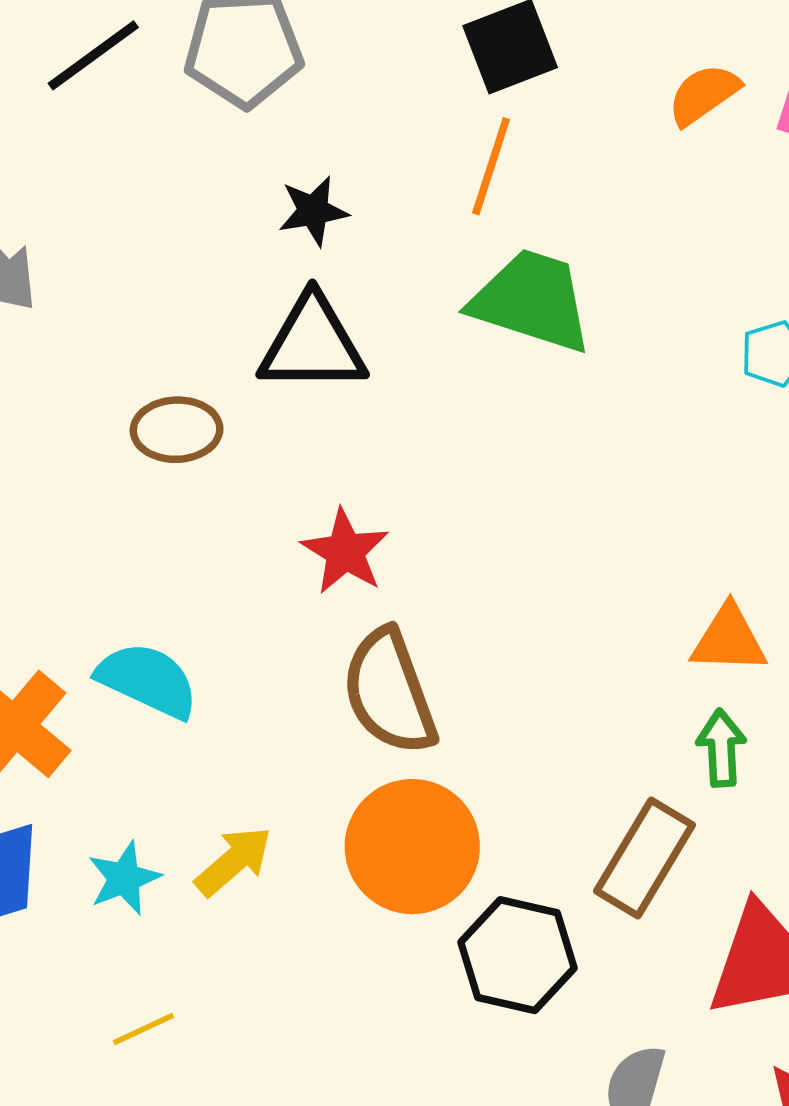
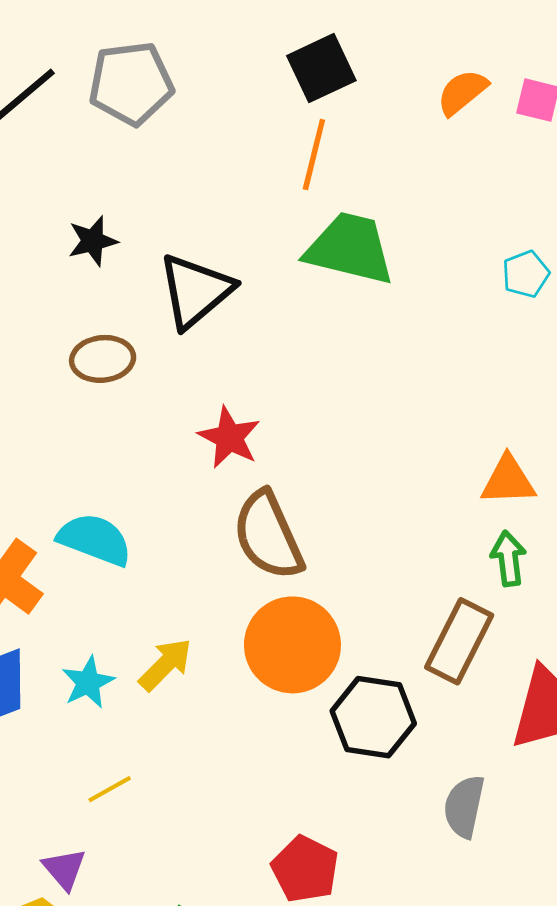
black star: (313, 211) -> (93, 241), moved
black triangle: (313, 344) -> (195, 291), turned -36

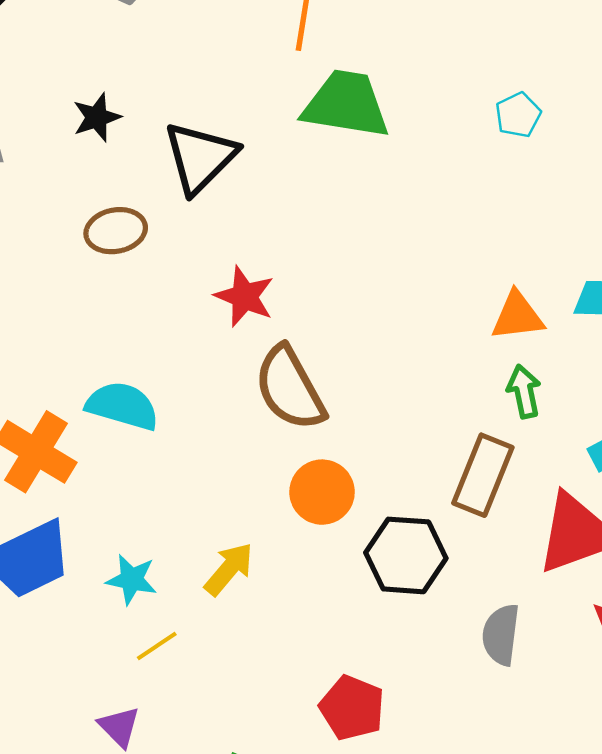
orange circle: (292, 645) -> (322, 492), size x0.7
yellow arrow: (165, 665) -> (229, 569), moved
cyan star: (88, 682) -> (132, 579), moved, turned -30

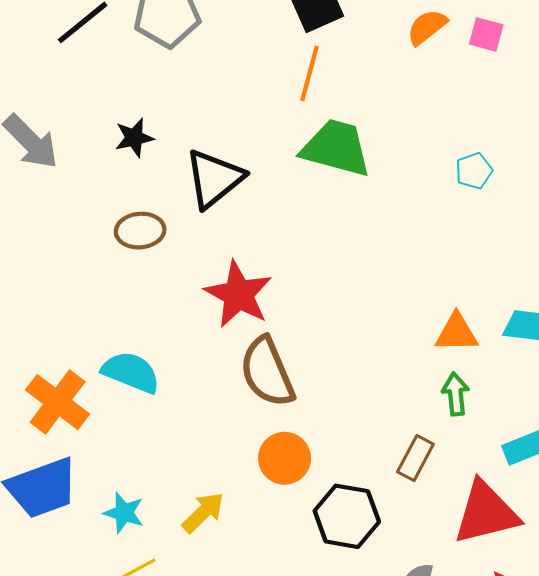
red star: (244, 296) -> (238, 294), size x1.4
brown rectangle: (483, 475) -> (415, 458), size x0.7

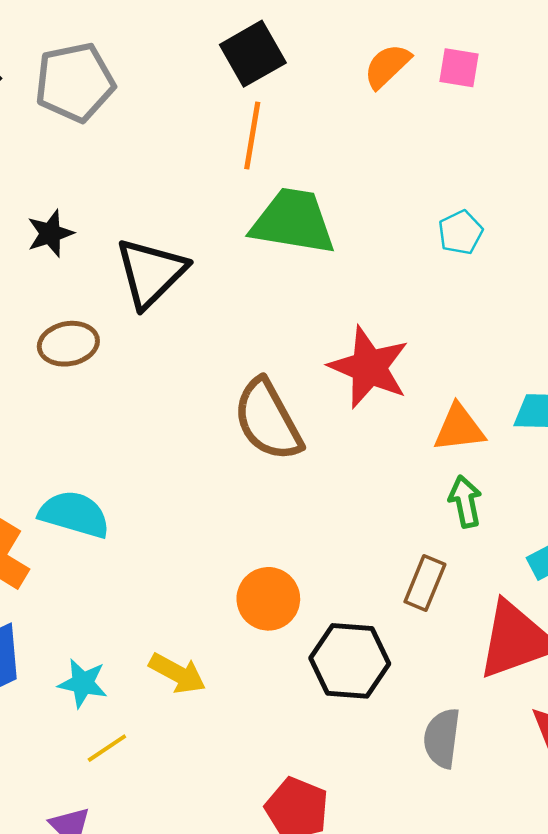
red star: (238, 294) -> (369, 367), moved
brown semicircle: (267, 372) -> (268, 420), moved
yellow arrow: (203, 512) -> (177, 673), turned 78

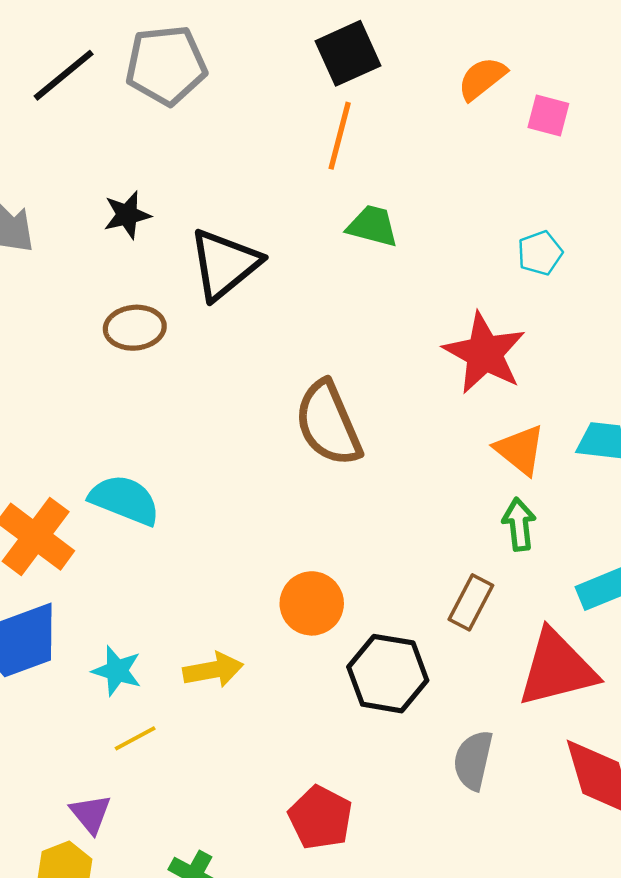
pink square: (459, 68) -> (548, 116), moved
green trapezoid: (293, 221) -> (372, 226), size x0.6
red star: (369, 367) -> (484, 353), moved
orange triangle: (459, 428) -> (520, 450), turned 40
yellow arrow: (177, 673) -> (213, 670), turned -44

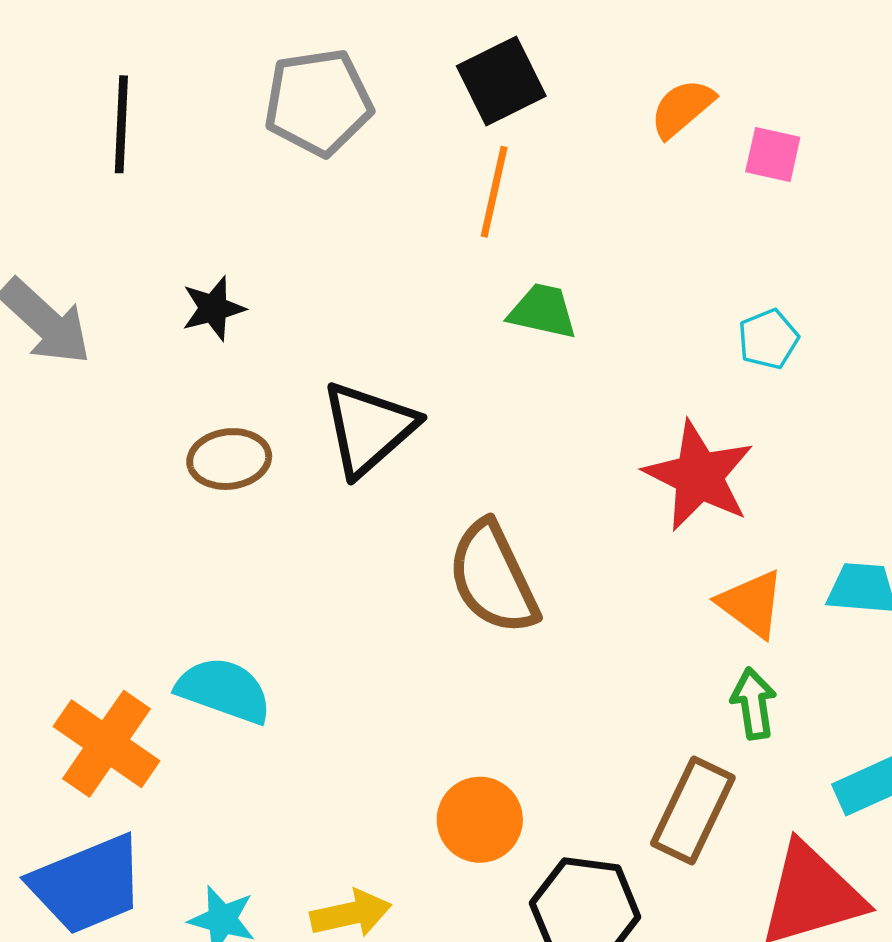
gray pentagon: (166, 65) -> (318, 102), moved
black line: (64, 75) -> (121, 124), turned -46
black triangle: (224, 264) -> (369, 428), moved
brown rectangle: (471, 602) -> (693, 811), size x1.4

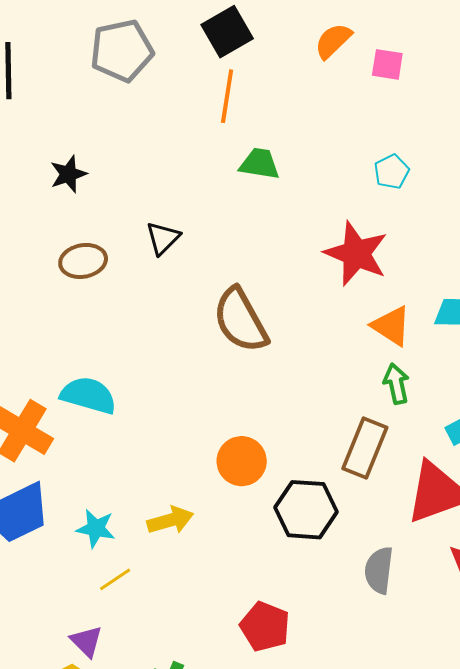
black triangle: (369, 428) -> (163, 238), size x0.6

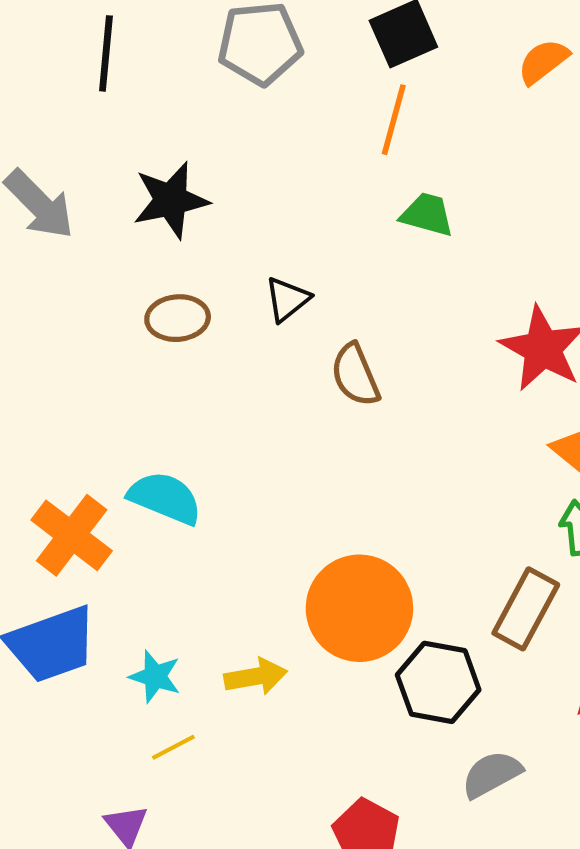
black star: (68, 174) -> (171, 200), size x1.5
brown semicircle: (240, 320) -> (355, 375), moved, size x0.7
orange circle: (242, 461) -> (359, 608), size x1.6
gray semicircle: (379, 570) -> (492, 774), moved, turned 48

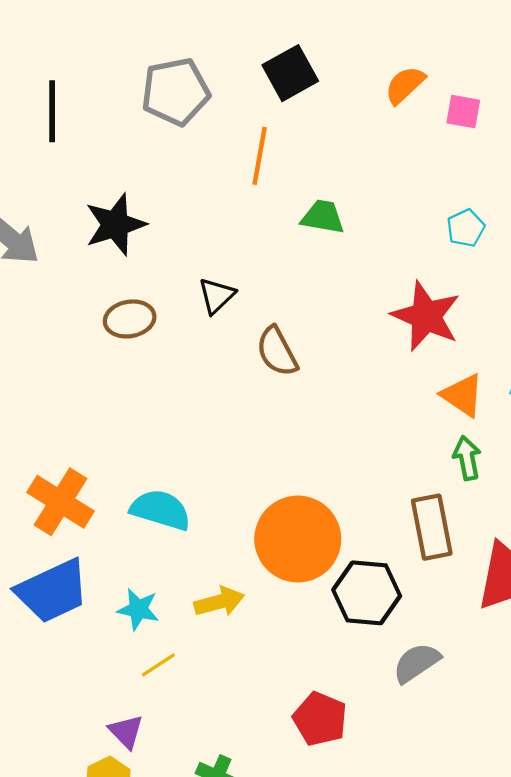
orange line: (394, 120) -> (260, 156), moved
cyan semicircle: (165, 498) -> (161, 510), moved
brown rectangle: (526, 609) -> (432, 527), turned -34

